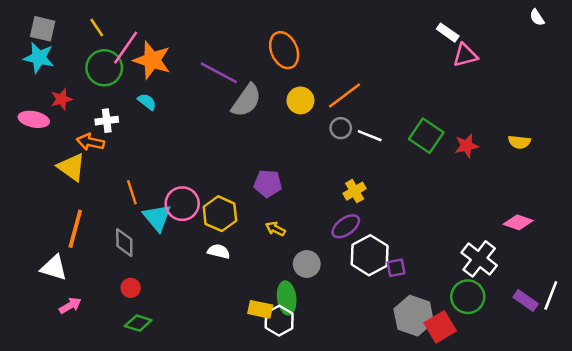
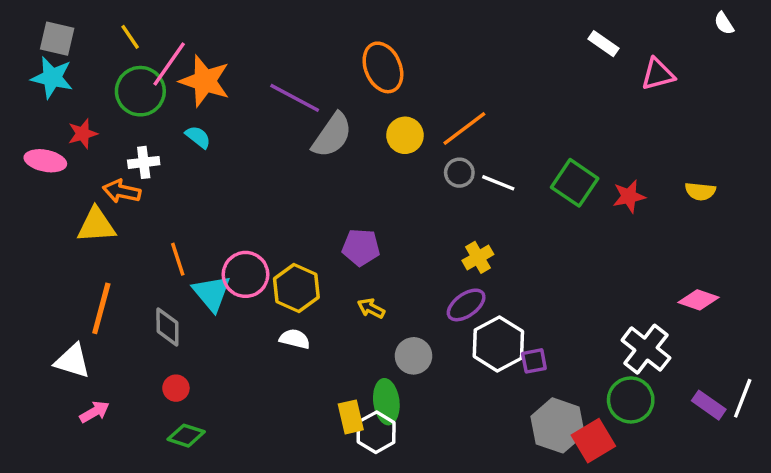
pink triangle: (465, 55) -> (658, 74), moved
yellow triangle: (72, 167) -> (96, 225), turned -40
yellow rectangle: (260, 309) -> (351, 417), turned 65

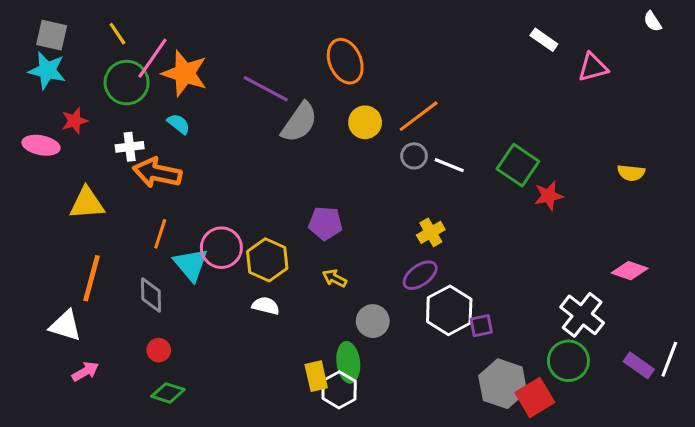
orange arrow: (122, 191) -> (157, 173), moved, size x1.4
red star: (629, 196) -> (549, 196), moved
orange line: (178, 259) -> (160, 234), turned 36

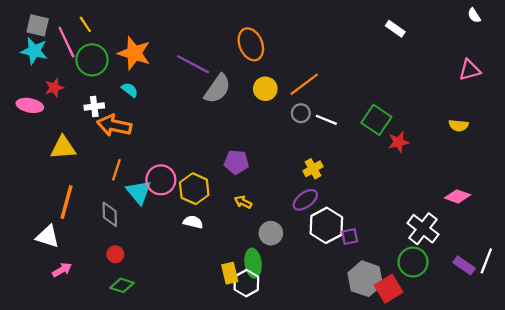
pink line: (153, 58) -> (66, 42), moved, turned -60
pink triangle: (593, 67) -> (470, 70), moved

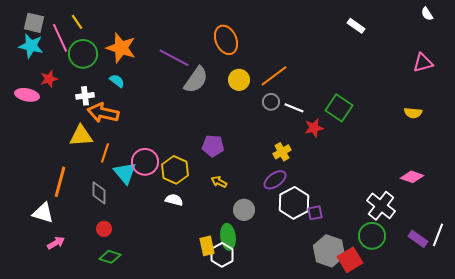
red star: (399, 142) -> (314, 128), moved
yellow triangle: (63, 148) -> (81, 136), moved

